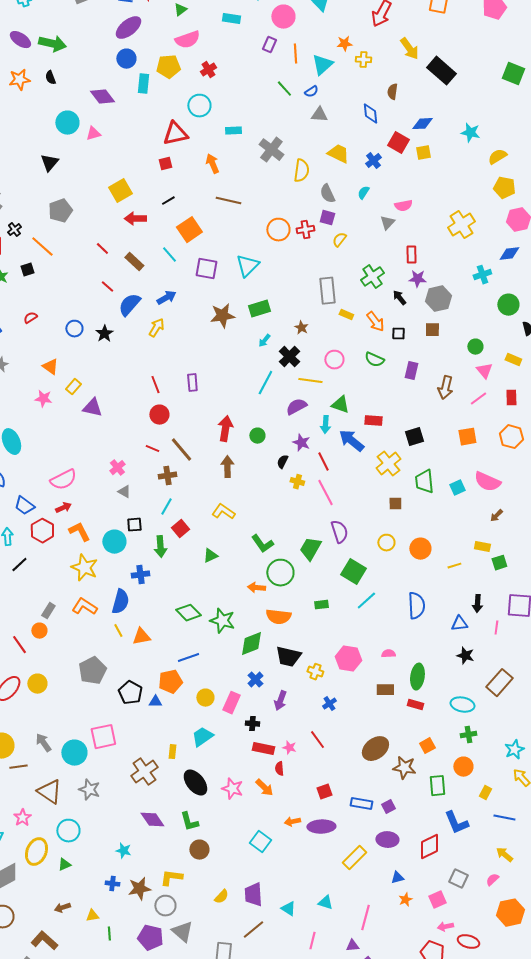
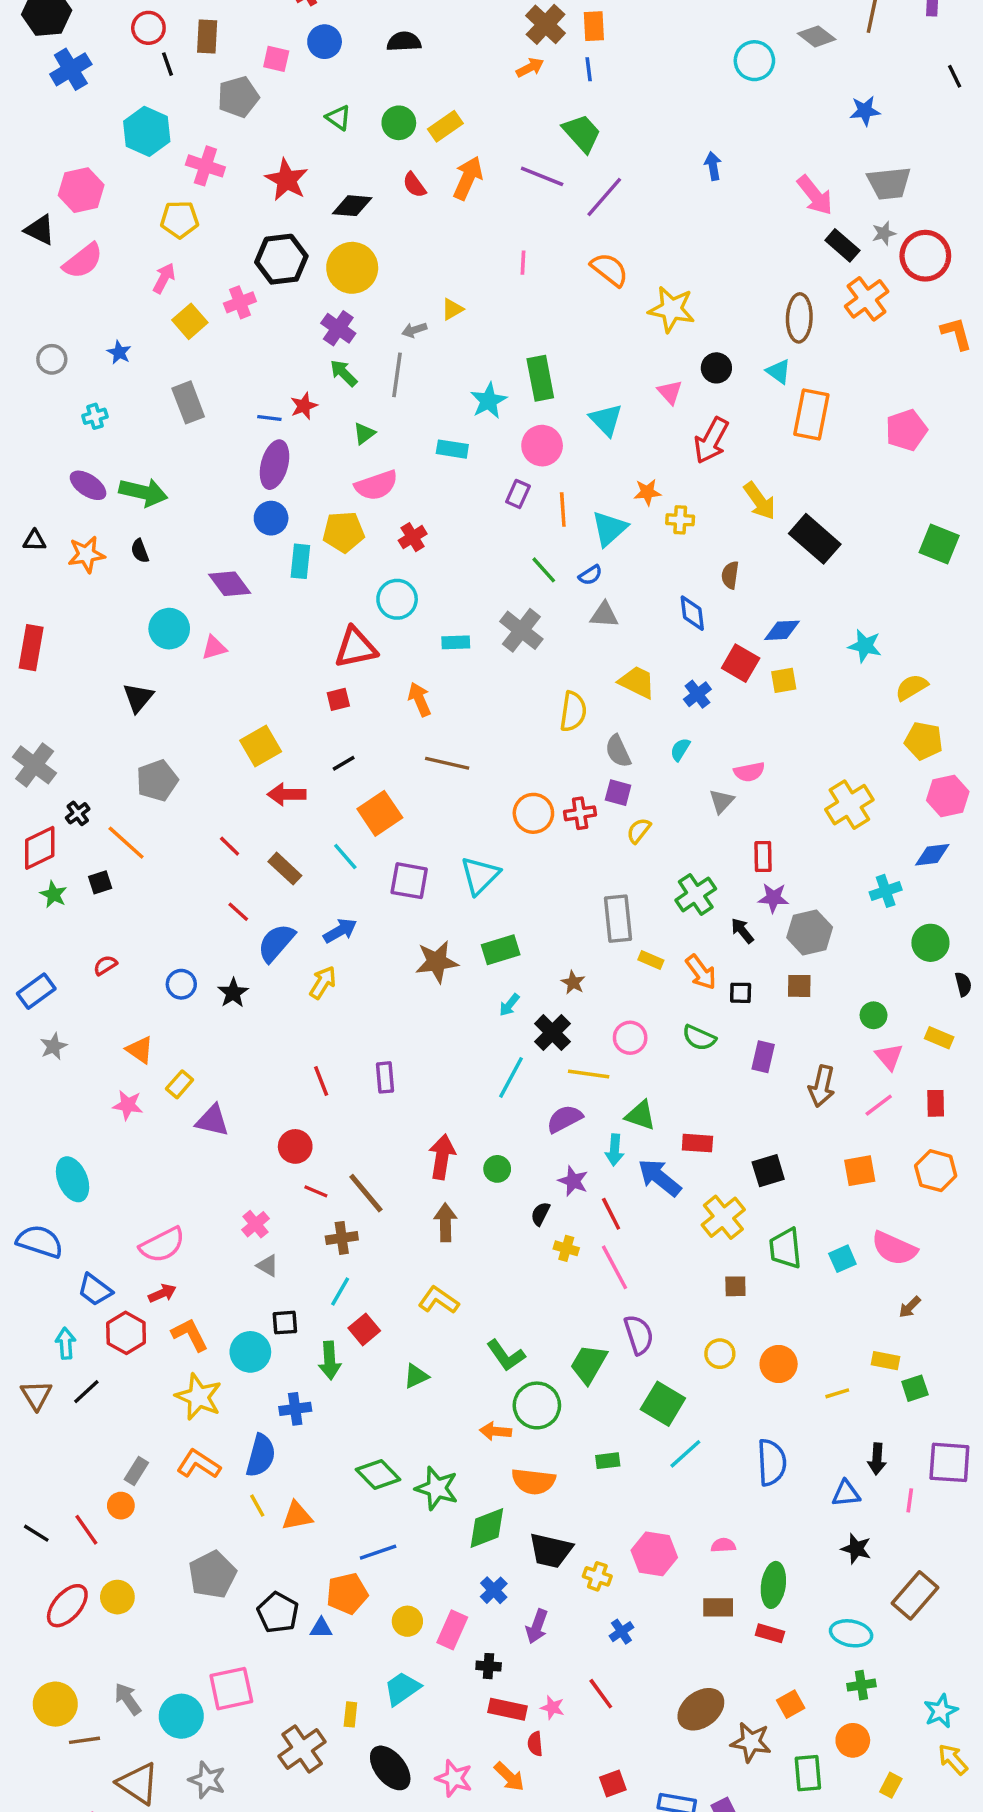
purple ellipse: (128, 28) -> (274, 465), turned -36
gray cross: (271, 150) -> (521, 630), moved
red circle: (159, 415) -> (295, 1146), moved

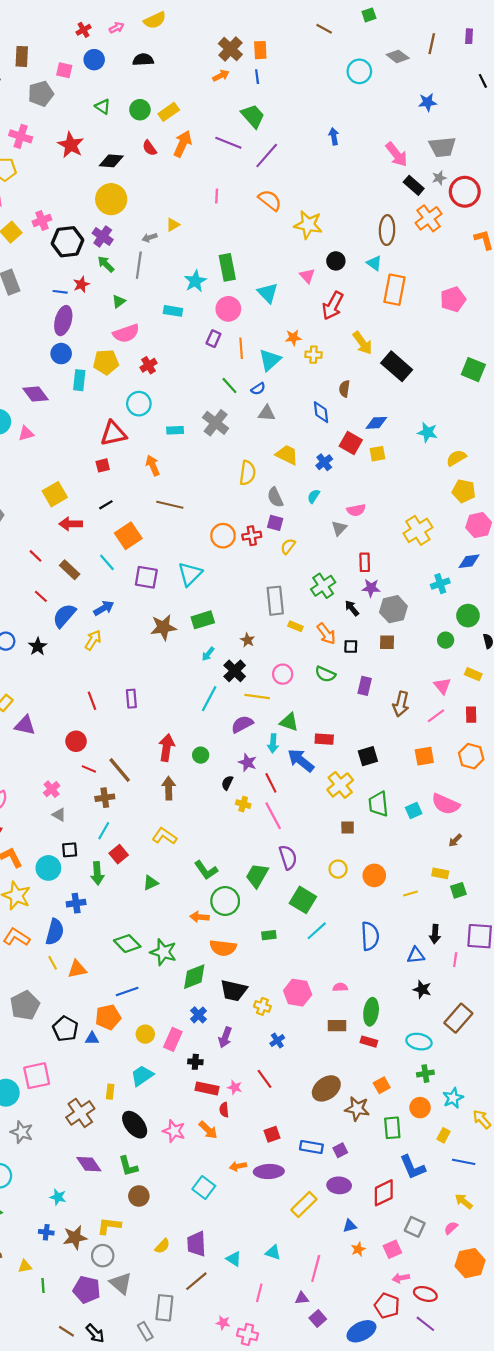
black hexagon: (281, 259) -> (68, 242), moved
green circle: (874, 1015) -> (446, 640), moved
cyan star: (941, 1711) -> (453, 1098), moved

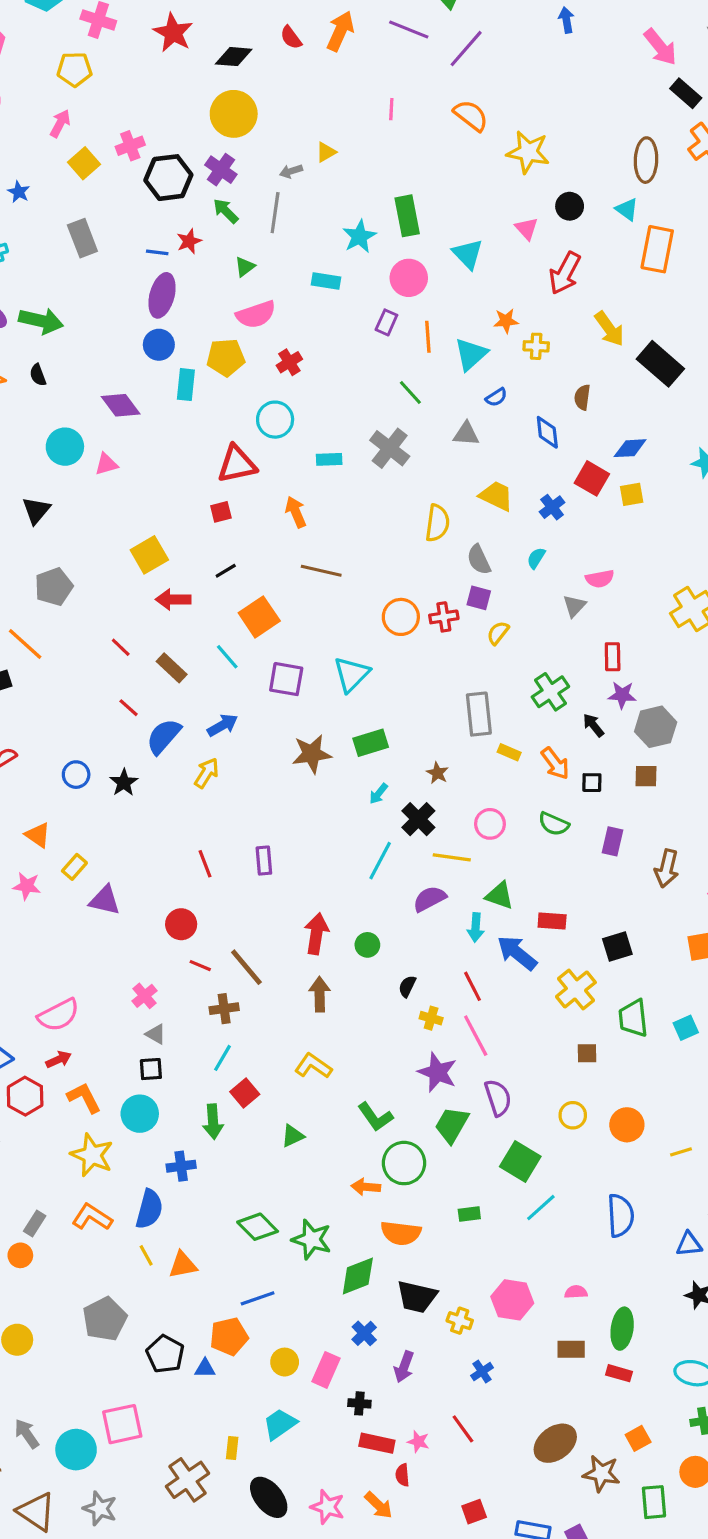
blue semicircle: (258, 389) -> (496, 397), moved
purple star: (248, 763) -> (437, 1072), moved, size x1.4
black square: (70, 850) -> (151, 1069), moved

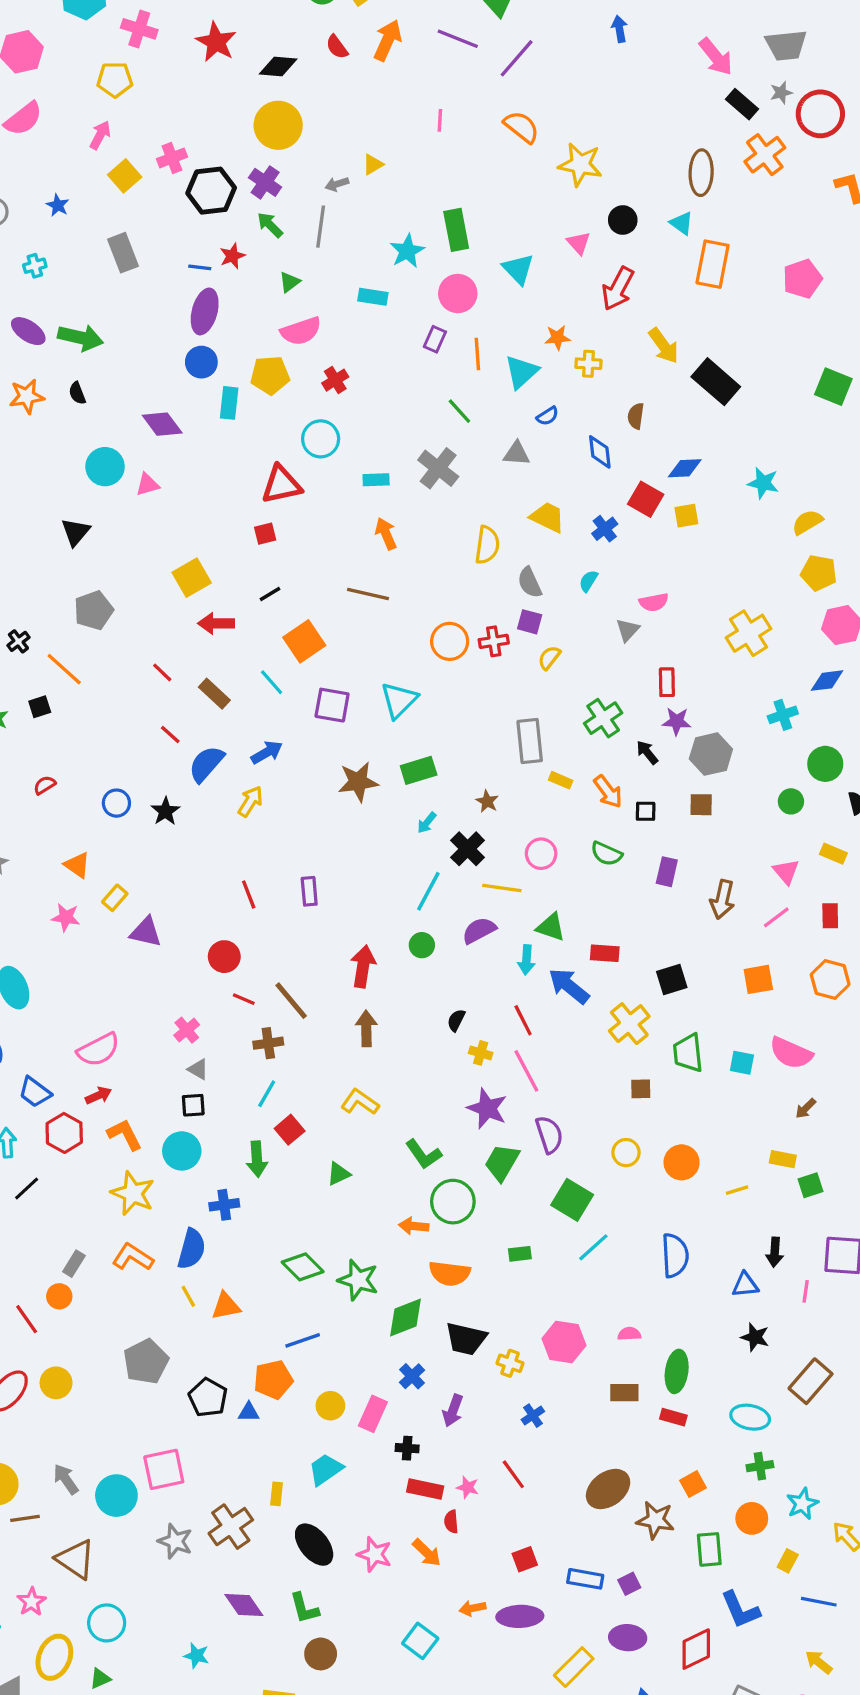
orange arrow: (296, 512) -> (386, 534), moved
green circle: (367, 945) -> (422, 945), moved
cyan square: (686, 1028) -> (742, 1063), turned 35
gray star: (100, 1508) -> (175, 1541), moved

